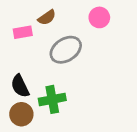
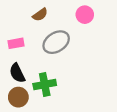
pink rectangle: (23, 32) -> (16, 43), moved

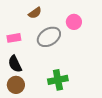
pink circle: (85, 15) -> (74, 22), moved
green cross: (45, 85) -> (58, 80), moved

